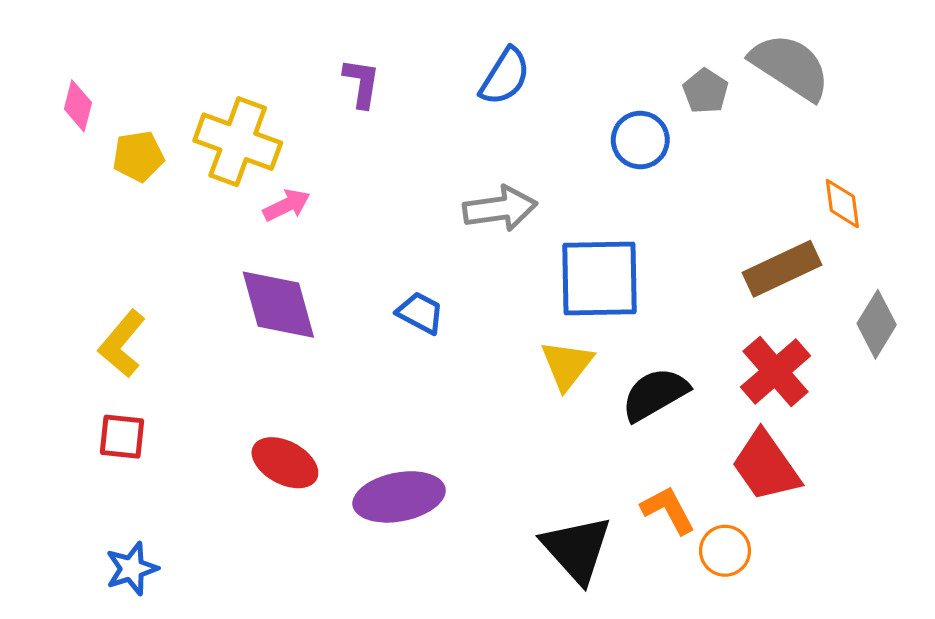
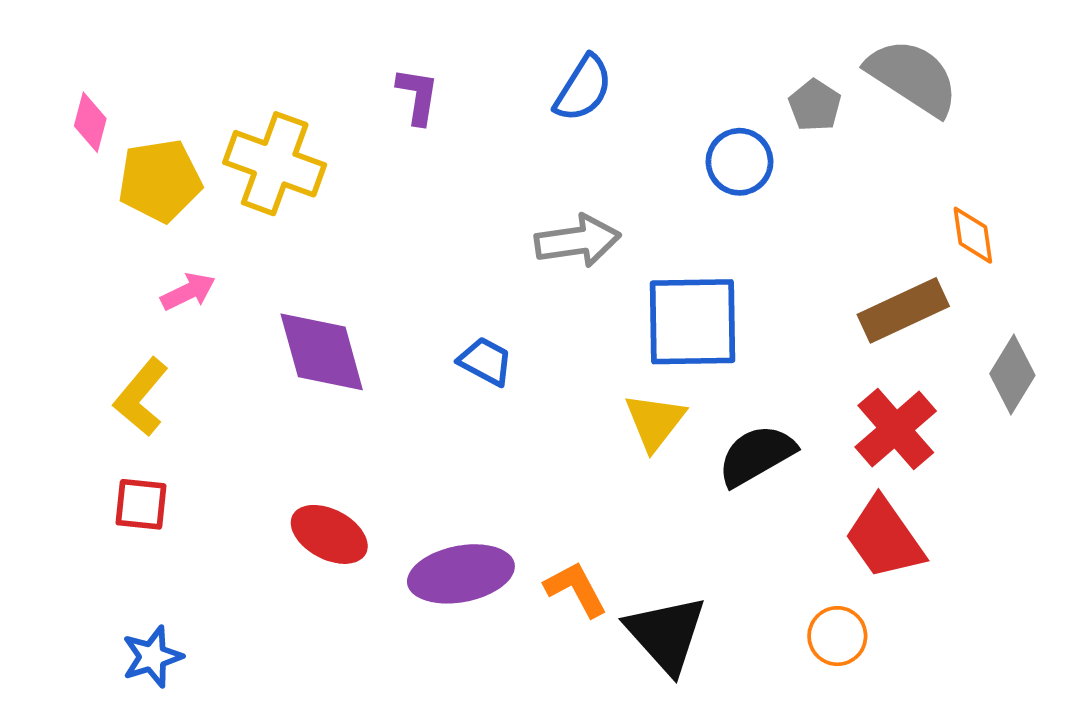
yellow pentagon: (138, 156) -> (160, 181), size x1.4
pink arrow: (287, 205) -> (188, 292), moved
orange L-shape: (668, 510) -> (576, 589), moved

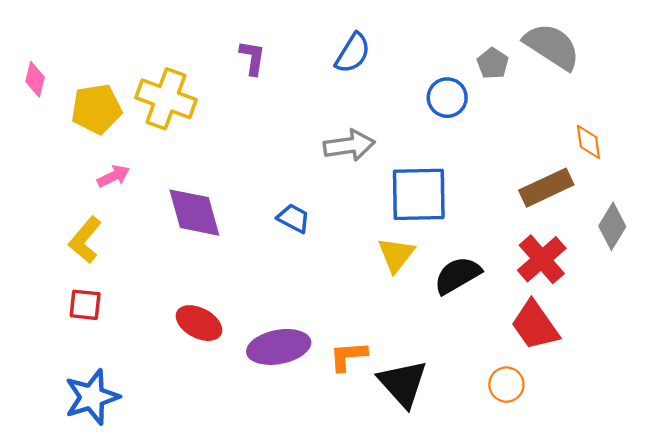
pink diamond: (90, 122) -> (35, 79), moved
orange L-shape: (576, 589) -> (348, 356), turned -66
blue star: (152, 657) -> (92, 397), size x1.5

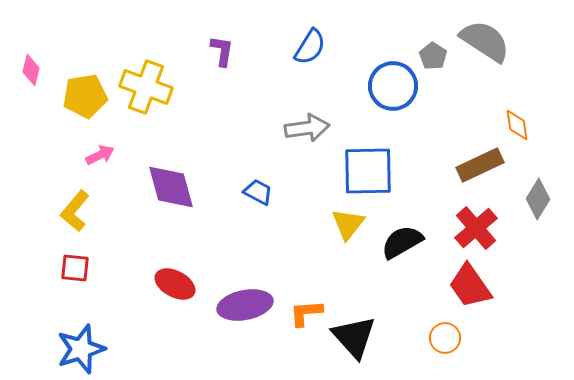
blue circle: (447, 98) -> (393, 86), size x1.4

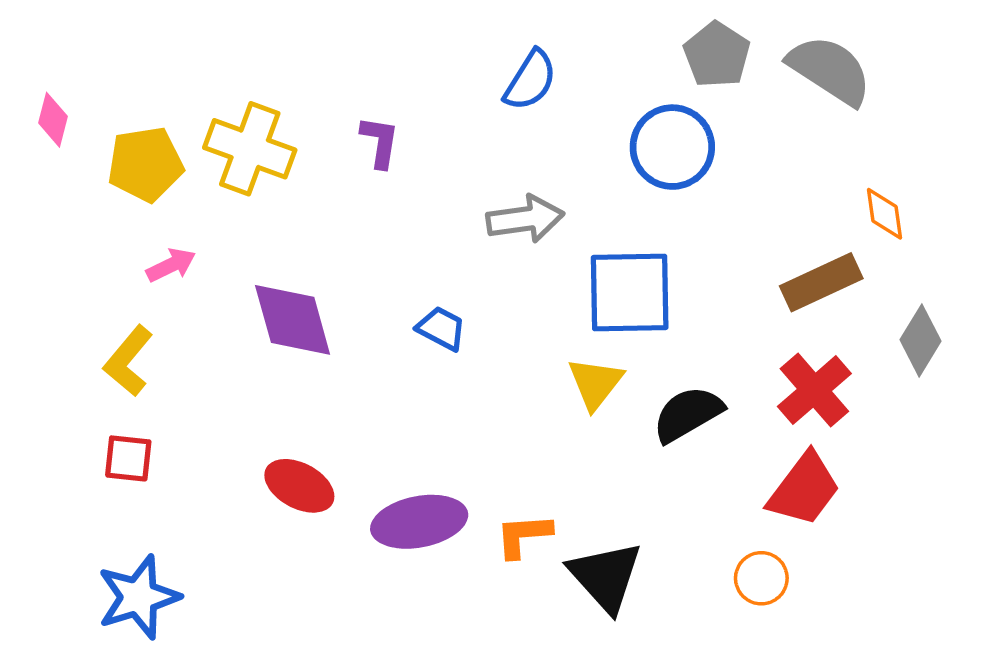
purple L-shape: (222, 51) -> (380, 142), moved
gray pentagon: (433, 56) -> (717, 55), moved, size x1.4
red trapezoid: (470, 286) -> (804, 489), turned -108

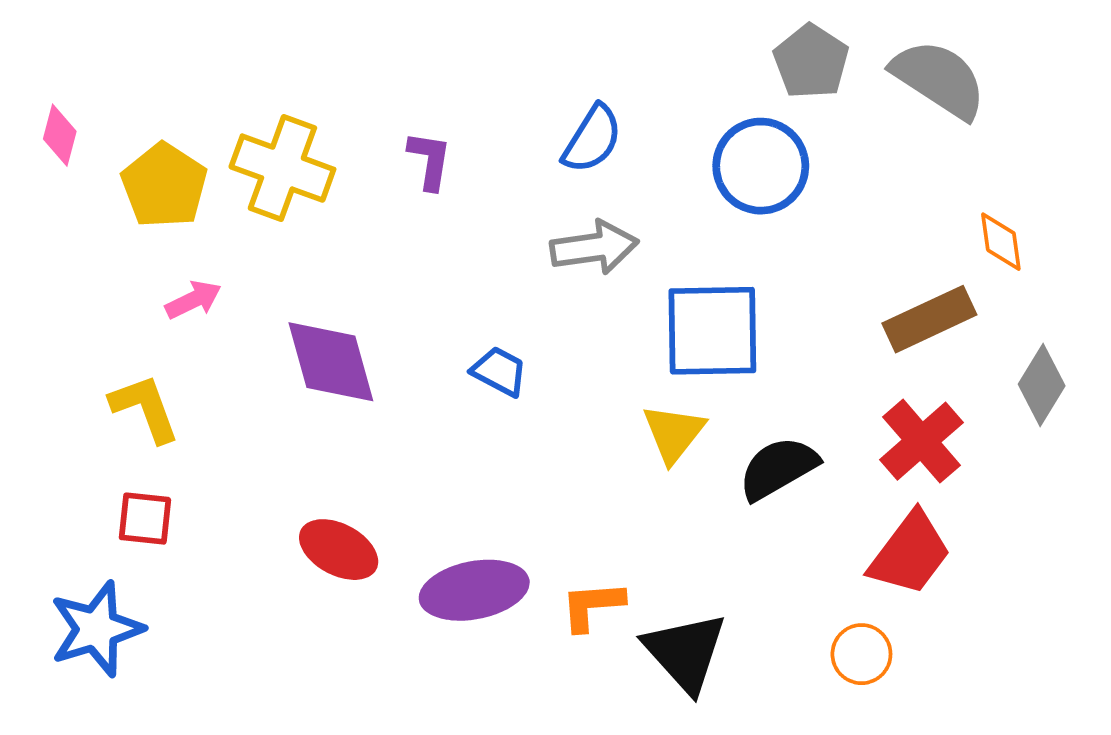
blue semicircle: (530, 80) -> (592, 139), moved
yellow pentagon: (145, 164) -> (164, 185), turned -30
yellow L-shape: (128, 361) -> (145, 408), turned 120
blue star: (139, 597) -> (97, 629), moved

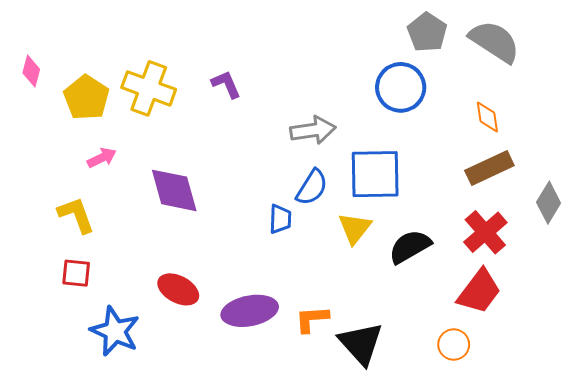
blue semicircle: (592, 139) -> (312, 187), moved
purple L-shape: (430, 160) -> (226, 84), turned -32
orange diamond: (1001, 242) -> (487, 117), moved
blue trapezoid: (499, 371) -> (280, 219), moved, turned 64
blue star: (97, 629) -> (115, 331), moved, turned -30

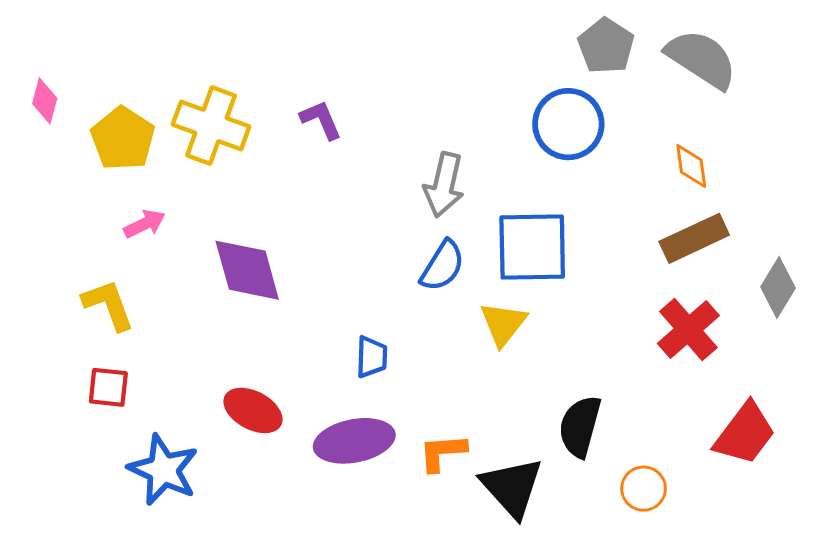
gray arrow: (313, 130) -> (444, 185), turned 111
blue trapezoid: (280, 219) -> (372, 357), moved
black semicircle: (410, 247) -> (580, 426), moved, turned -45
red trapezoid: (479, 291) -> (745, 434), moved

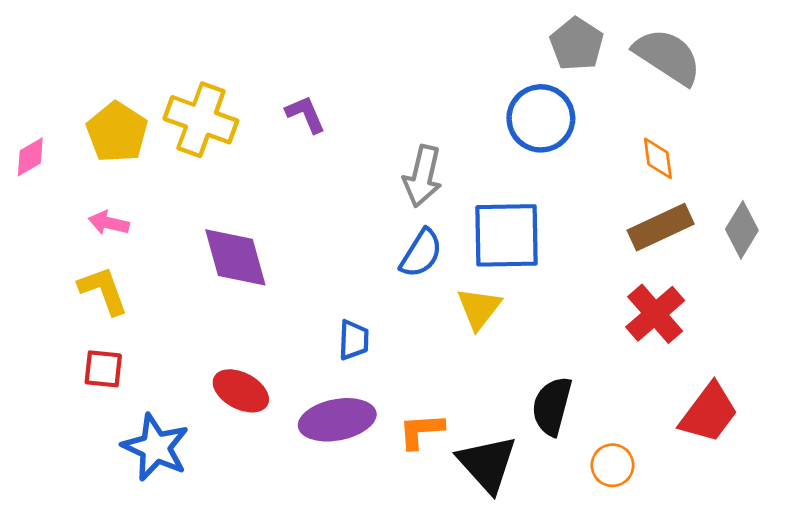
pink diamond: (45, 101) -> (30, 157), moved, turned 45
pink arrow: (145, 224) -> (109, 223), moved, turned -141
gray diamond: (778, 288) -> (742, 230), moved

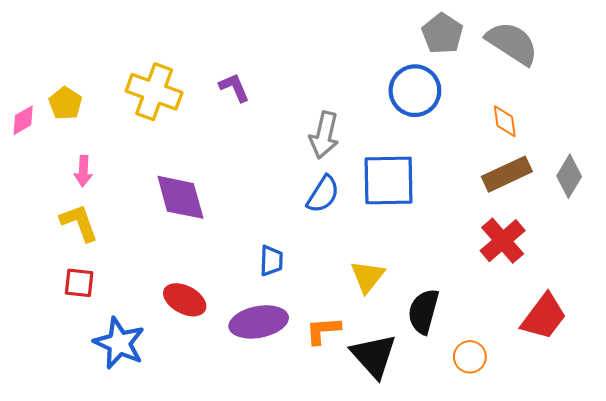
yellow pentagon: (117, 132) -> (65, 103), moved, size x0.7
pink arrow: (109, 223) -> (83, 171), turned -100
yellow triangle: (479, 308) -> (367, 277), moved

